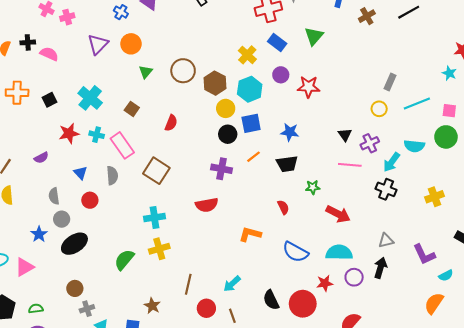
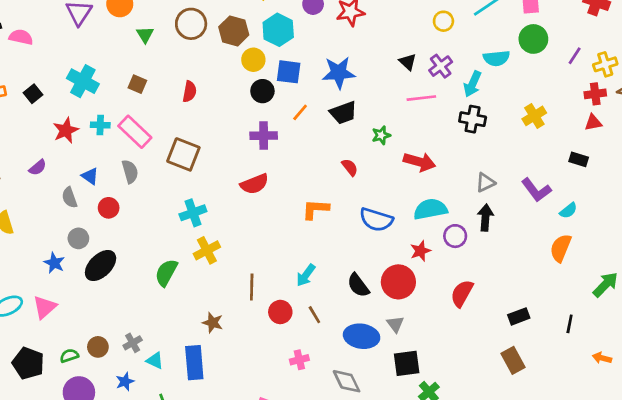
blue square: (251, 123) -> (289, 72), turned 30
blue star: (290, 132) -> (339, 73), size x1.4
gray semicircle: (54, 196) -> (70, 198), moved
brown circle: (75, 288) -> (98, 347), moved

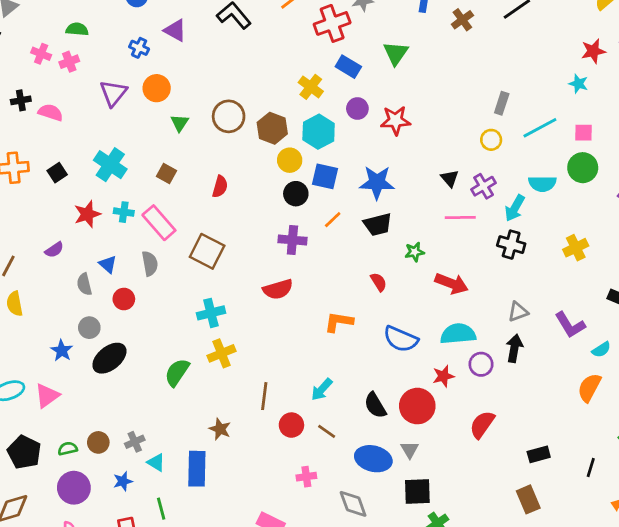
brown line: (314, 315) -> (327, 431), turned -30

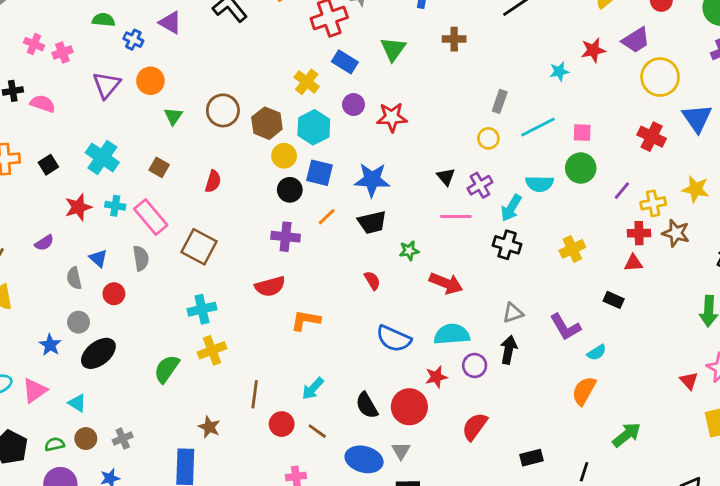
brown cross: (462, 20) -> (454, 39), moved, turned 35
green semicircle: (77, 29) -> (104, 20), moved
cyan star: (578, 84) -> (559, 72), moved, turned -30
orange L-shape: (339, 322) -> (306, 320), moved
cyan triangle: (156, 462) -> (77, 403), moved

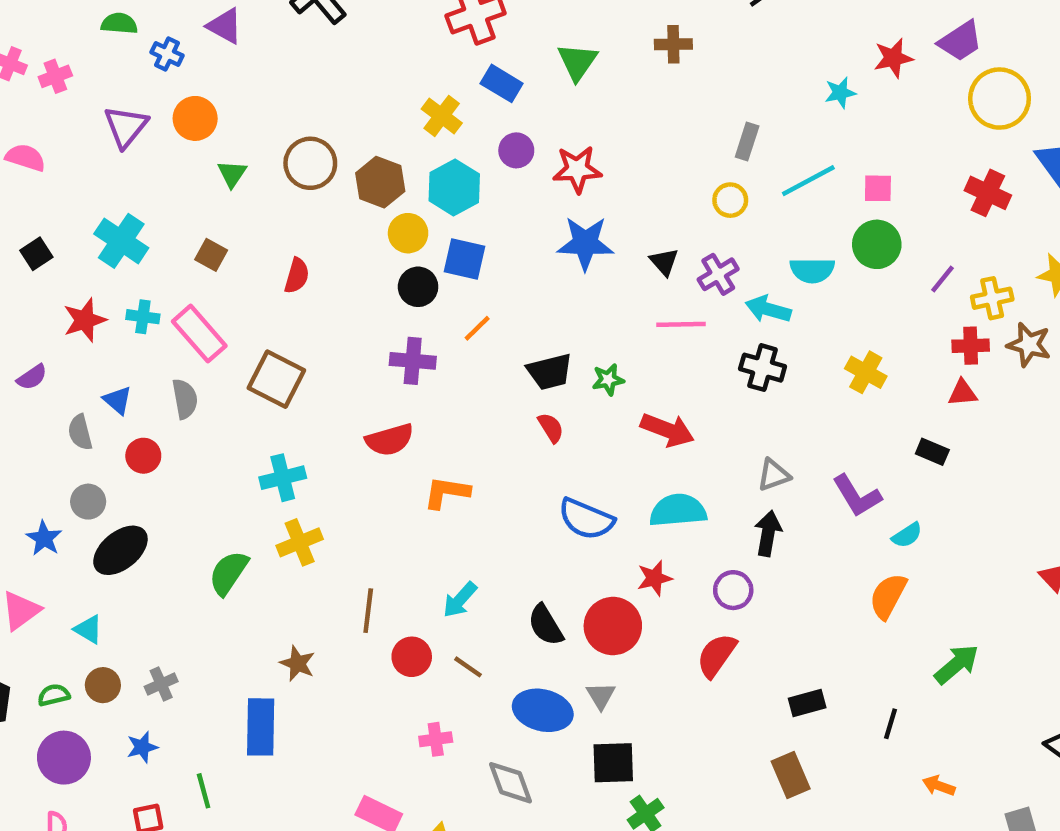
blue star: (372, 180) -> (585, 243), moved
cyan arrow: (511, 208) -> (768, 309), turned 76
black trapezoid: (372, 222) -> (550, 372), moved
yellow cross: (572, 249) -> (866, 372), turned -35
purple circle: (475, 365) -> (733, 590), moved

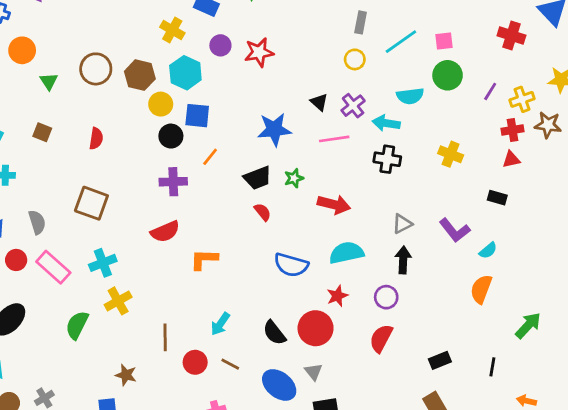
blue star: (585, 243) -> (274, 129), moved
pink rectangle: (199, 334) -> (53, 267), moved
blue ellipse: (543, 710) -> (279, 385), turned 32

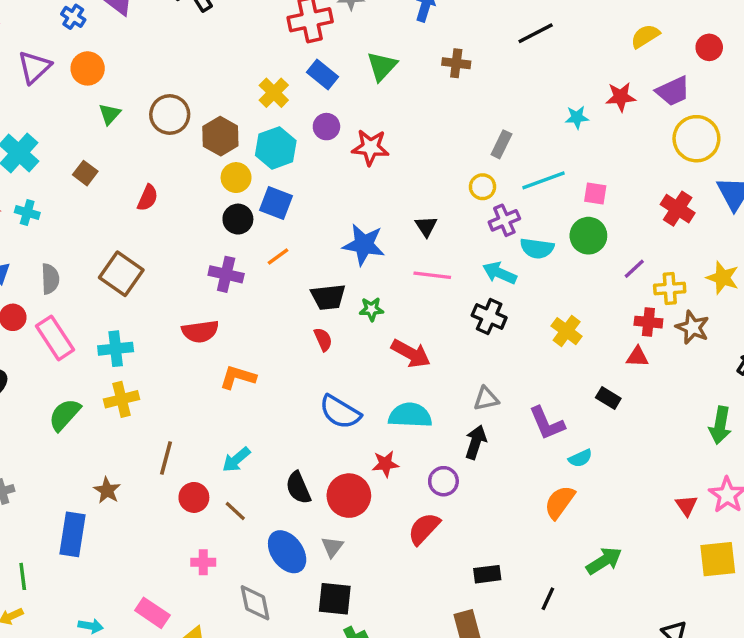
purple cross: (353, 106) -> (504, 220), moved

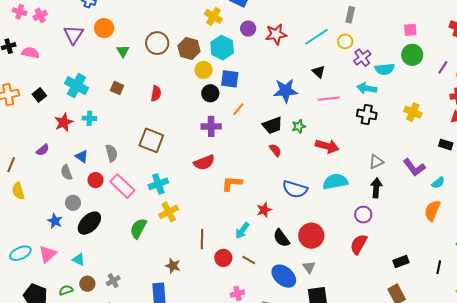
cyan line: (544, 180) -> (316, 37), moved
red star: (385, 464) -> (264, 210), moved

